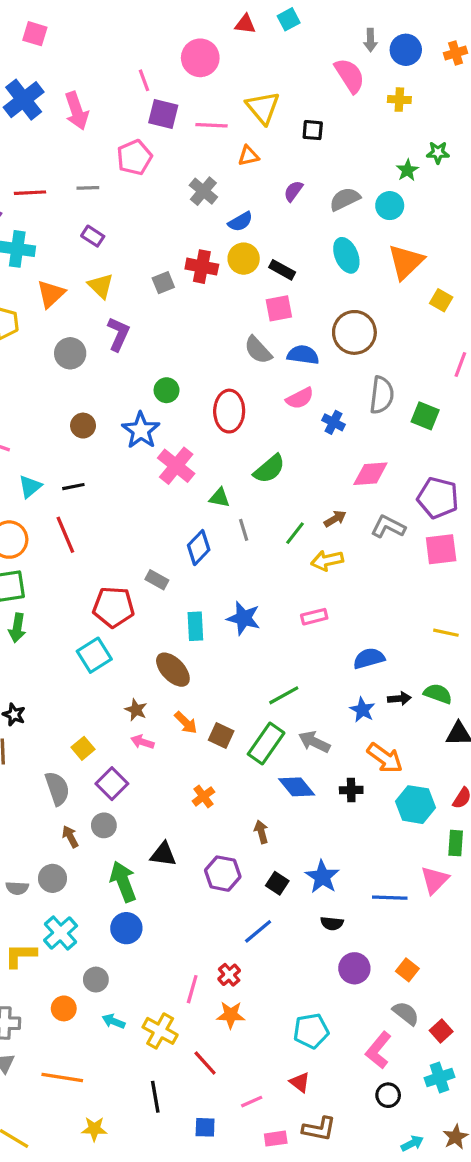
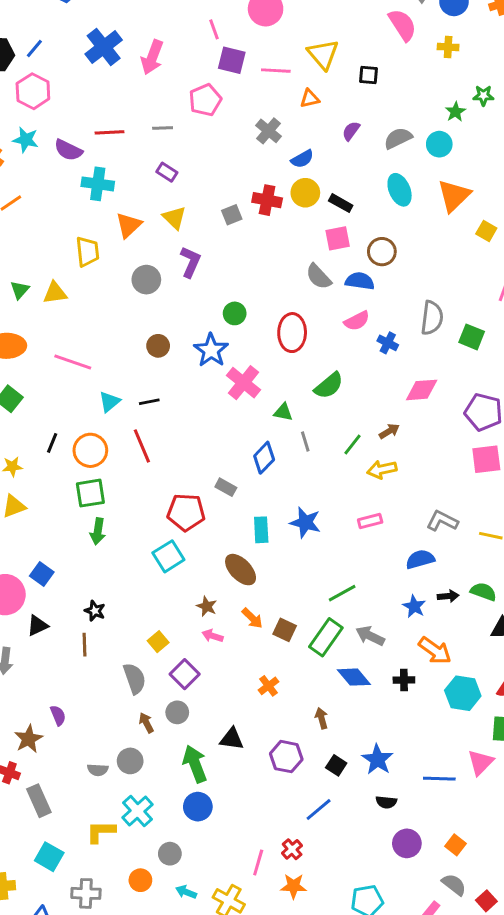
pink arrow: (77, 111) -> (152, 57), turned 40
brown circle: (354, 332) -> (382, 252), moved, size x0.7
gray L-shape: (388, 527) -> (442, 521), moved

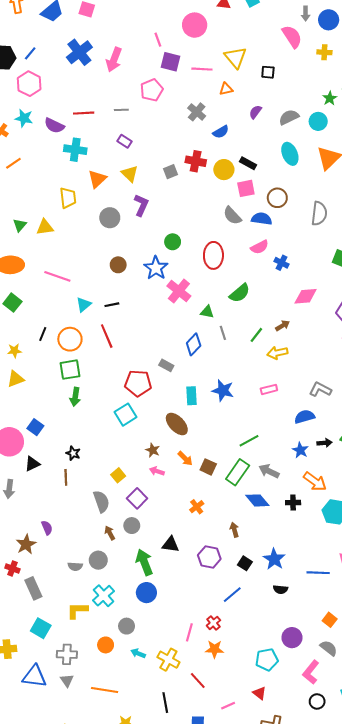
yellow circle: (305, 193) -> (224, 170), moved
gray semicircle: (432, 318) -> (319, 214), moved
purple circle: (407, 843) -> (292, 638), moved

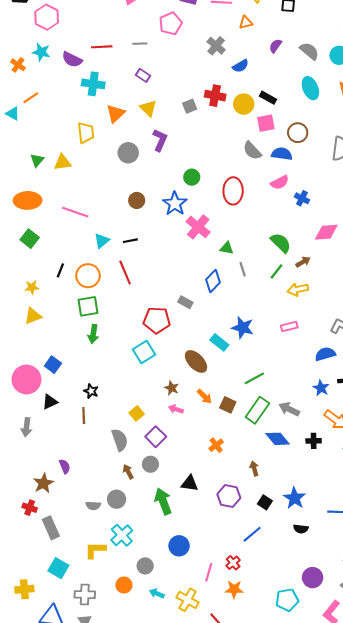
gray semicircle: (289, 117) -> (309, 51), turned 66
green semicircle: (240, 293) -> (281, 243), moved, turned -95
cyan rectangle: (191, 396) -> (219, 342), moved, turned -48
green line: (249, 441) -> (254, 378), moved
blue circle: (146, 593) -> (179, 546), moved

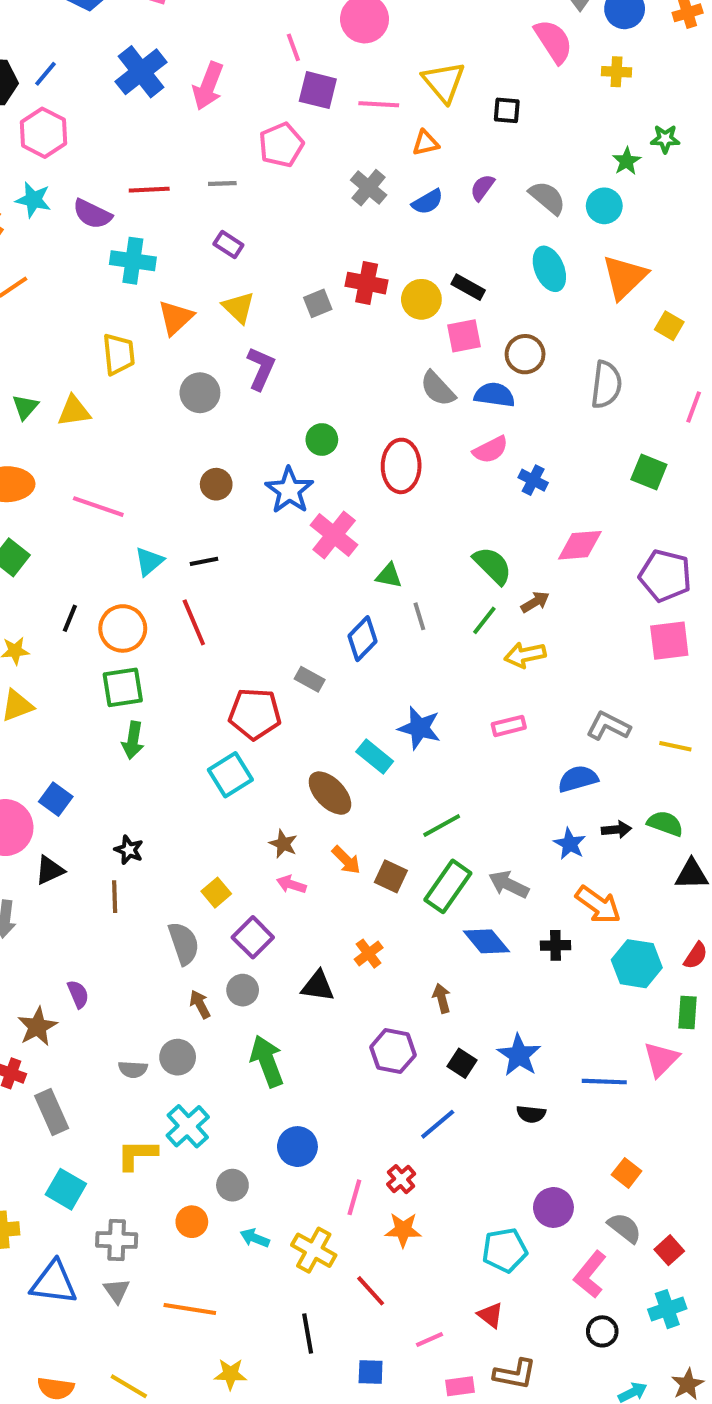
blue semicircle: (240, 66) -> (427, 202), moved
black triangle: (190, 483) -> (318, 986), moved

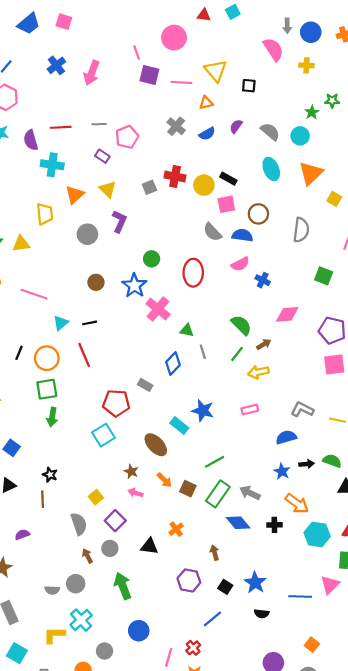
blue cross: (141, 72) -> (56, 65), size x0.7
pink pentagon: (281, 145) -> (127, 137), moved
purple semicircle: (92, 214) -> (31, 140), turned 48
purple semicircle: (78, 994) -> (22, 535), moved, turned -88

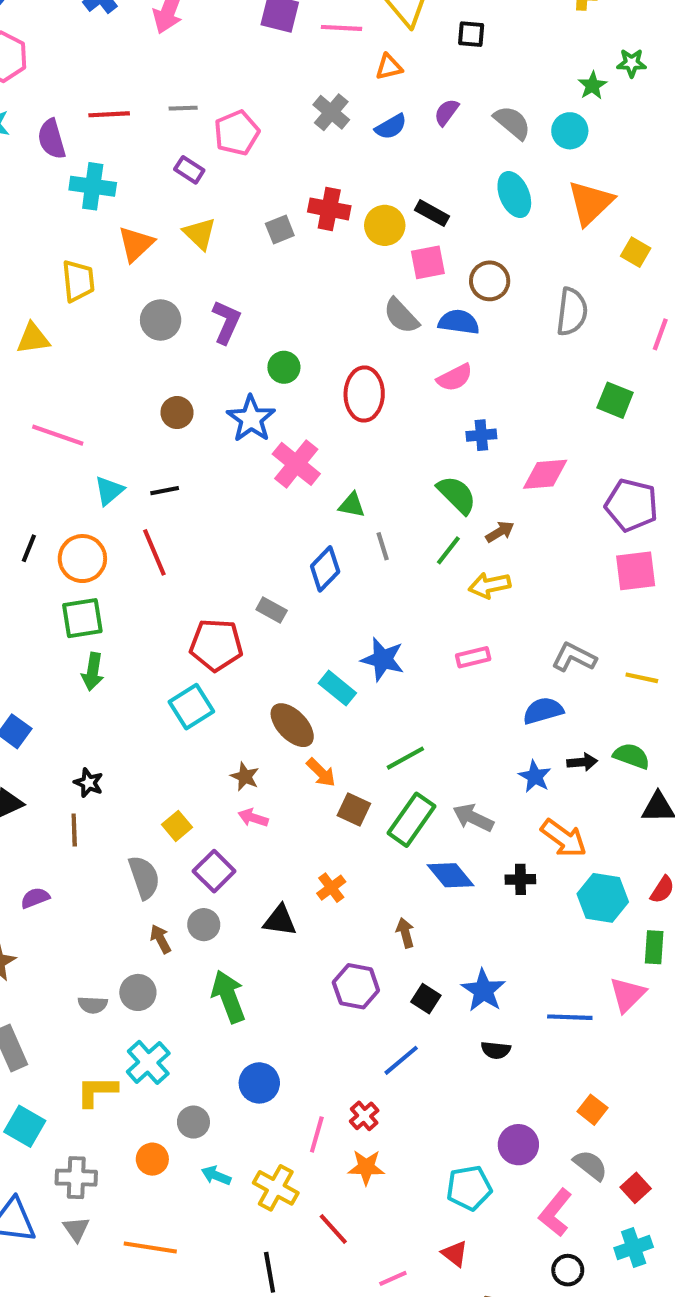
purple L-shape: (119, 221) -> (226, 322), moved
blue cross: (263, 280) -> (481, 435), moved, turned -32
orange arrow: (164, 480) -> (321, 772), moved

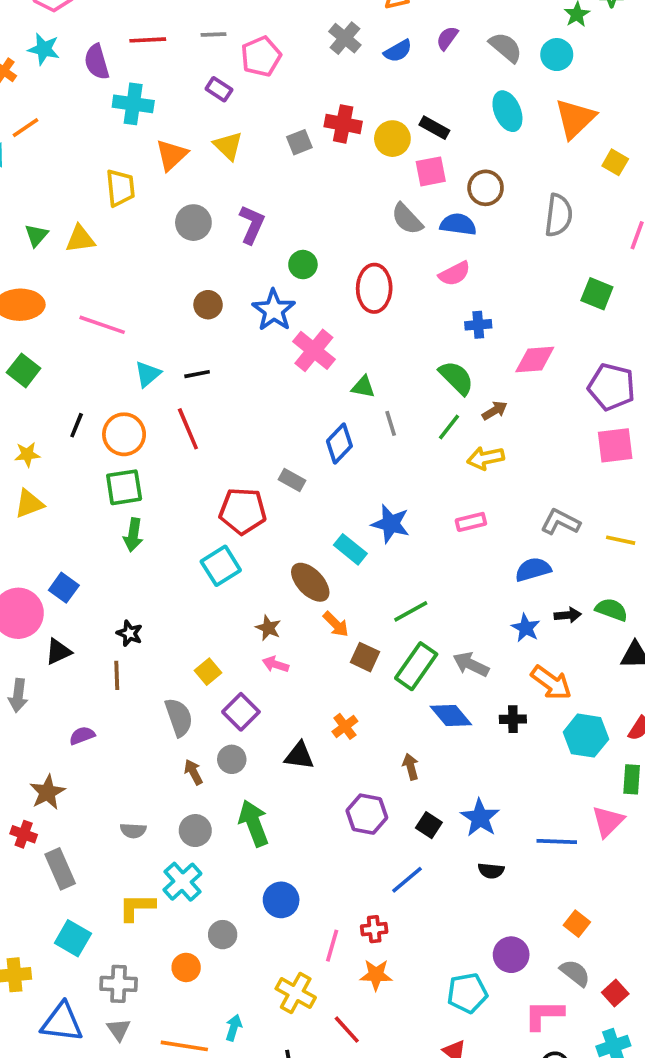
gray circle: (138, 992) -> (195, 831), moved
red cross: (364, 1116) -> (374, 929), turned 35
cyan arrow: (216, 1176) -> (234, 1028), moved, turned 85
pink L-shape: (555, 1213) -> (544, 1015), turned 51

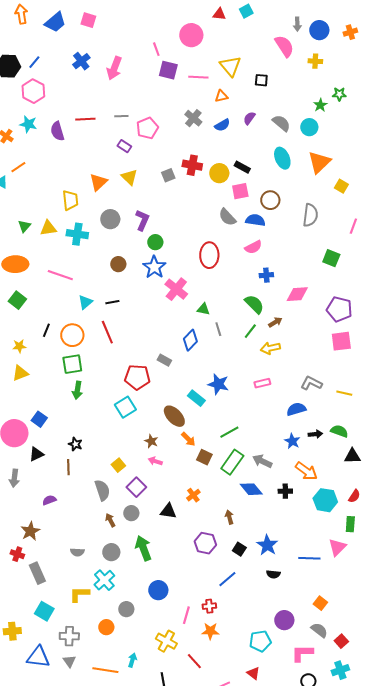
cyan cross: (133, 104) -> (77, 234), moved
green circle: (303, 265) -> (155, 242), moved

